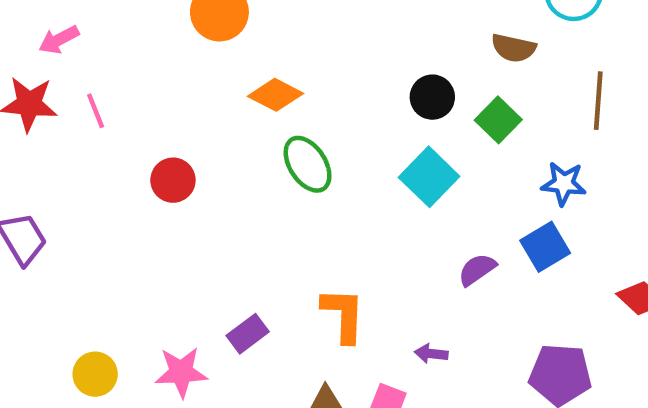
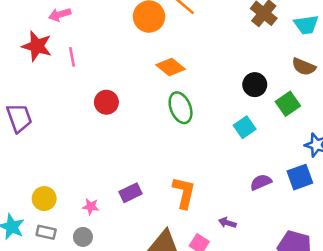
cyan square: (429, 177) -> (245, 127), size x0.7
pink star: (181, 372) -> (91, 207), size x0.6

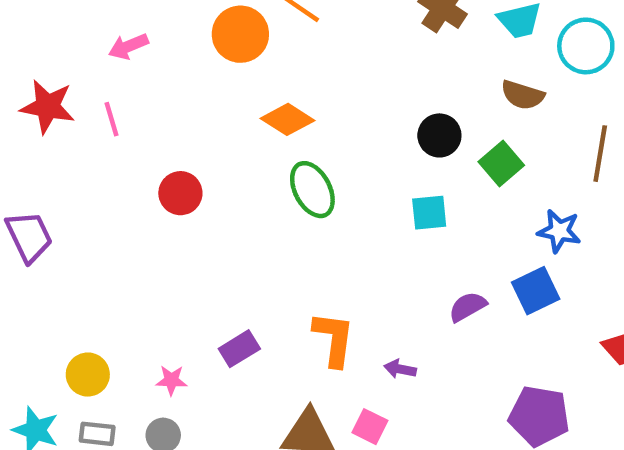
pink arrow: (60, 15) -> (128, 46), moved
cyan square: (245, 127) -> (429, 213), turned 35
purple arrow: (227, 223) -> (400, 369), moved

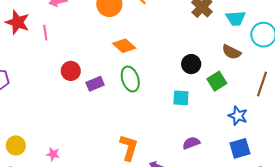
blue square: (536, 291) -> (240, 148), moved
purple rectangle: (239, 349) -> (95, 84), moved

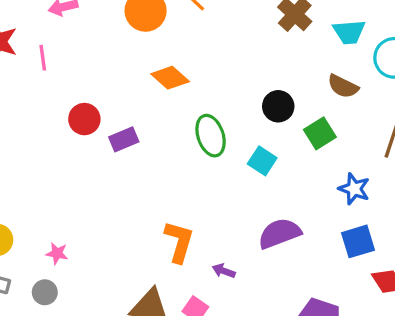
green ellipse: (130, 79) -> (211, 136), moved
cyan square: (181, 98) -> (262, 161), turned 30
purple semicircle: (191, 143) -> (279, 233), size x1.5

